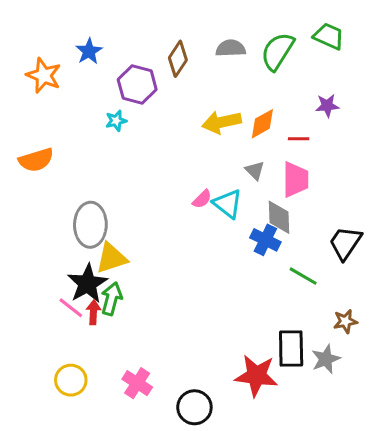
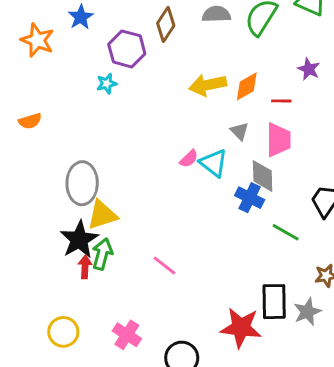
purple star: (327, 106) -> (309, 69), turned 30
orange semicircle: (36, 160) -> (30, 121), size x0.7
pink line: (71, 308) -> (164, 265), moved

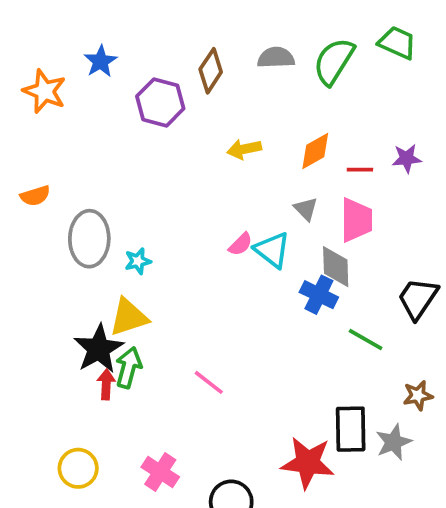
purple star: (309, 69) -> (407, 158), moved, turned -30
cyan star: (107, 84) -> (138, 261), moved
yellow arrow: (208, 85) -> (244, 149), moved, size x0.7
gray ellipse: (82, 183) -> (89, 239), moved

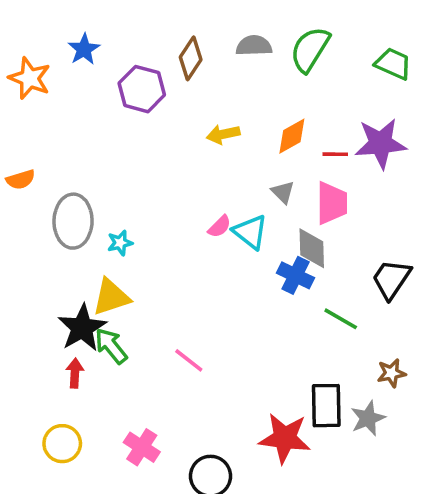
green trapezoid: (397, 43) -> (393, 64), moved
purple star: (407, 158) -> (381, 143), size x1.8
green arrow: (129, 367) -> (111, 346), turned -54
red arrow: (106, 384) -> (75, 373), moved

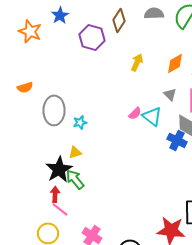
yellow arrow: (223, 134) -> (137, 62), turned 126
yellow triangle: (111, 297) -> (75, 152), size x0.6
pink line: (189, 360) -> (60, 209), moved

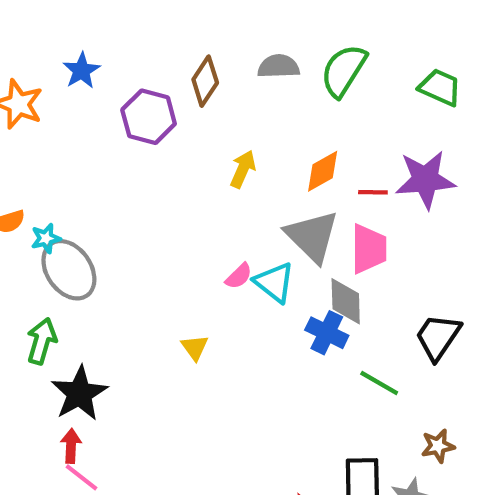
gray triangle: (170, 94) -> (312, 236), size x2.0
gray ellipse: (54, 110) -> (69, 270), turned -36
cyan star: (80, 122) -> (46, 238), moved
yellow triangle: (75, 152) -> (195, 347), moved, turned -48
green arrow: (75, 179) -> (42, 341), moved, turned 55

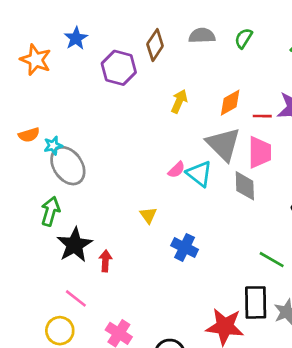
green semicircle: (344, 71) -> (244, 38), size x0.6
blue cross: (327, 333) -> (185, 247), moved
green line: (379, 383) -> (272, 260), moved
red arrow: (71, 446) -> (105, 261), moved

